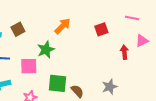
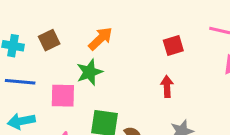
orange arrow: (63, 26) -> (101, 39), moved
red arrow: (124, 52) -> (167, 87), moved

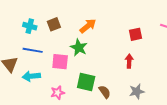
green star: (89, 72) -> (79, 48), turned -30

